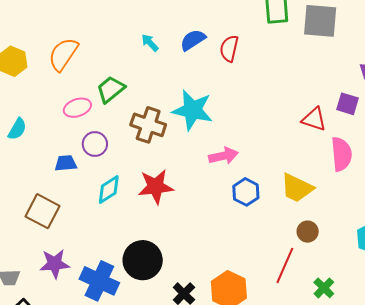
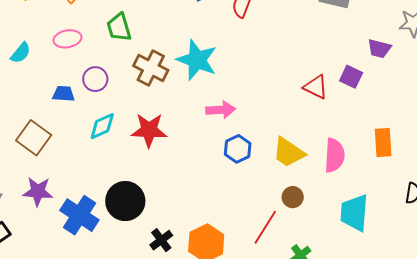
green trapezoid: (111, 89) -> (119, 27), turned -76
pink ellipse: (77, 108) -> (67, 39), moved
pink semicircle: (341, 154) -> (334, 155), moved

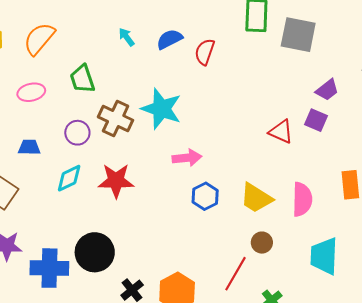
purple trapezoid: (379, 49) -> (327, 90), moved, turned -50
purple circle: (95, 79) -> (77, 133), moved
blue cross: (79, 215) -> (49, 268), turned -30

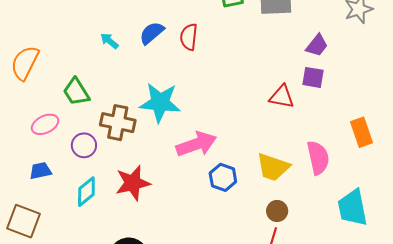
pink ellipse: (31, 92) -> (45, 124), moved
pink arrow: (187, 158) -> (196, 144), size x1.4
brown circle: (262, 243) -> (277, 211), moved

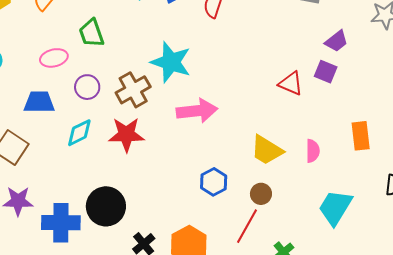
brown cross: (118, 123) -> (133, 90), moved, turned 36
pink semicircle: (318, 158) -> (313, 151), size x0.7
blue trapezoid: (40, 171) -> (39, 102), size x1.4
blue hexagon: (223, 177) -> (214, 182), moved
cyan trapezoid: (353, 208) -> (335, 207), turned 30

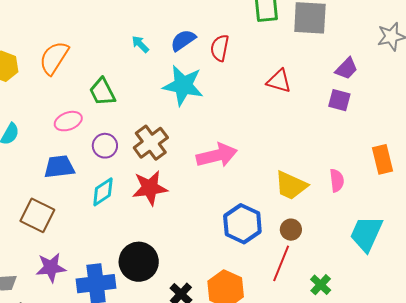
cyan star: (171, 62) -> (183, 85), moved
red triangle: (291, 83) -> (279, 81), moved
blue hexagon: (214, 182) -> (242, 224), size x1.4

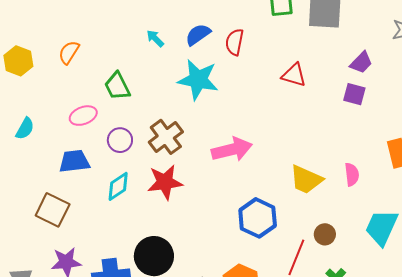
orange semicircle: (54, 58) -> (69, 52), size x0.7
brown circle: (291, 230) -> (325, 234), moved

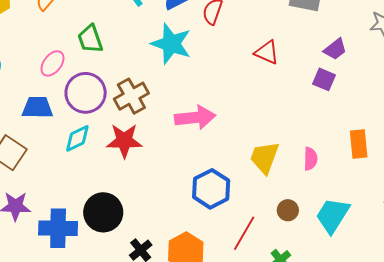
pink ellipse: (83, 116) -> (53, 63), turned -40
purple circle: (120, 140) -> (86, 93), size x1.6
yellow trapezoid: (306, 180) -> (264, 157), turned 78
brown circle: (325, 234) -> (288, 210), moved

